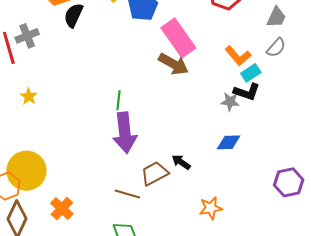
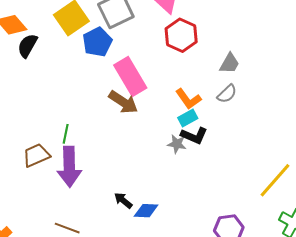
cyan rectangle: (251, 73) -> (188, 118), moved
blue diamond: (229, 142) -> (146, 211), moved
brown trapezoid: (155, 173) -> (36, 155), moved

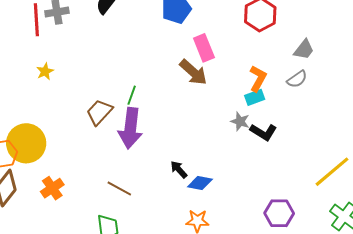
pink rectangle: (130, 76) -> (204, 48), size x0.7
orange L-shape: (188, 99) -> (258, 79), turned -124
black L-shape: (194, 136) -> (263, 132), moved
brown trapezoid: (36, 155) -> (99, 112), turned -32

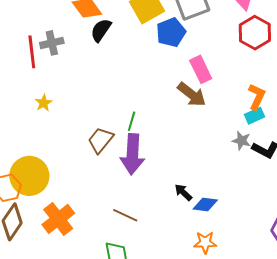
orange cross: (52, 188) -> (58, 219), size x1.4

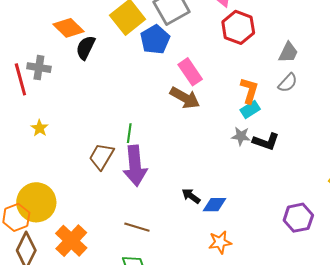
gray cross: (52, 43) -> (39, 68), turned 30

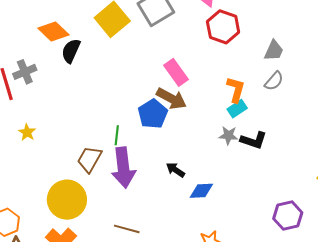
blue pentagon: (155, 39) -> (153, 114), moved
gray cross: (39, 68) -> (25, 72), turned -30
black arrow: (191, 196) -> (175, 170), moved
yellow circle: (36, 202) -> (67, 200), moved
blue diamond: (215, 205) -> (201, 191), moved

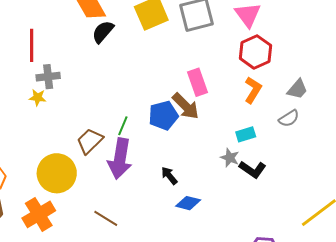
gray cross: (25, 72) -> (48, 77), moved
orange L-shape: (236, 90) -> (253, 90), moved
yellow star: (27, 132) -> (38, 97), turned 30

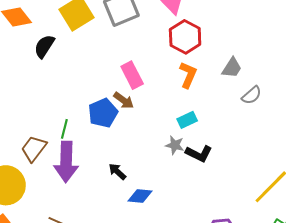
black semicircle: (103, 32) -> (44, 46), moved
brown arrow: (186, 106) -> (124, 100), size x0.7
gray semicircle: (289, 118) -> (252, 95), moved

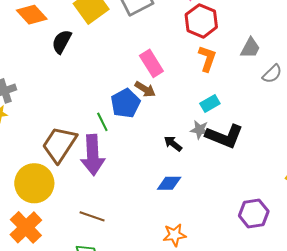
green line: (64, 129) -> (102, 122), moved, turned -36
brown trapezoid: (34, 149) -> (59, 144), size x1.4
black L-shape: (199, 154) -> (224, 136), size x1.4
black arrow: (117, 172) -> (173, 144), moved

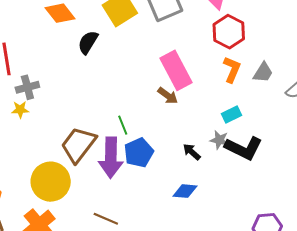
gray trapezoid: (250, 48) -> (263, 72), moved
pink rectangle: (151, 63) -> (176, 70), size x1.4
blue pentagon: (125, 103) -> (139, 153), moved

